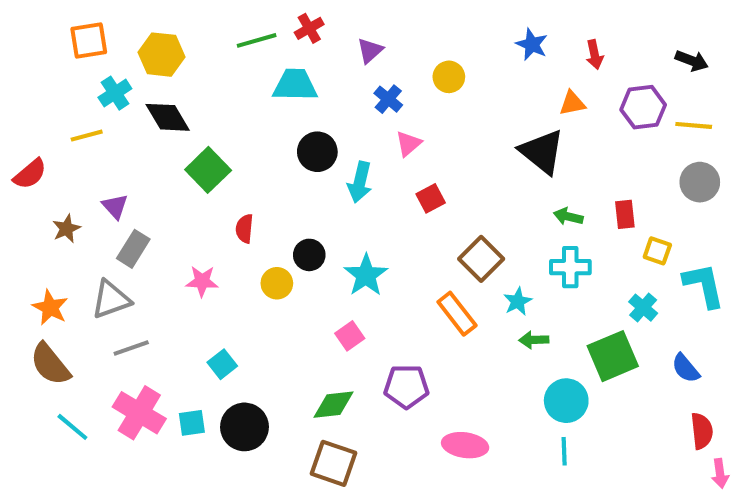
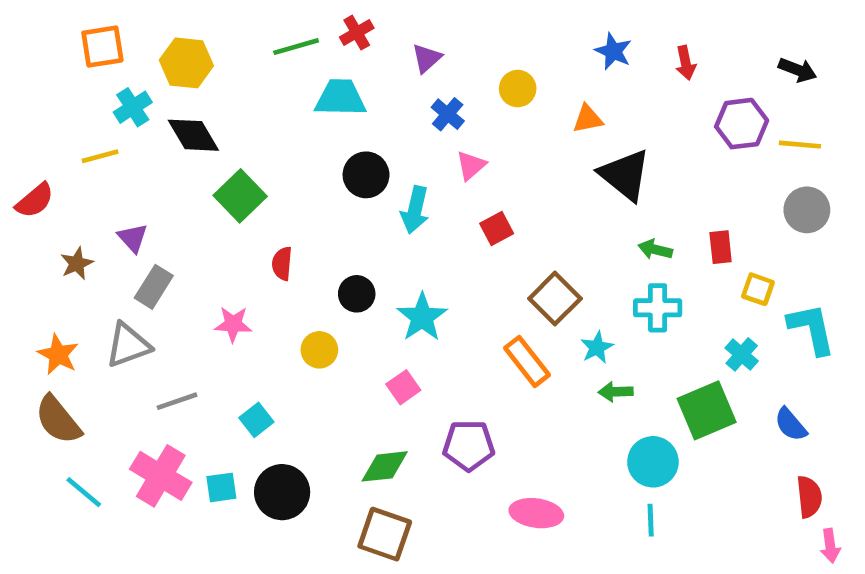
orange triangle: (572, 103) -> (588, 119), moved
yellow circle: (277, 283) -> (319, 350), moved
gray line: (131, 348) -> (177, 401), moved

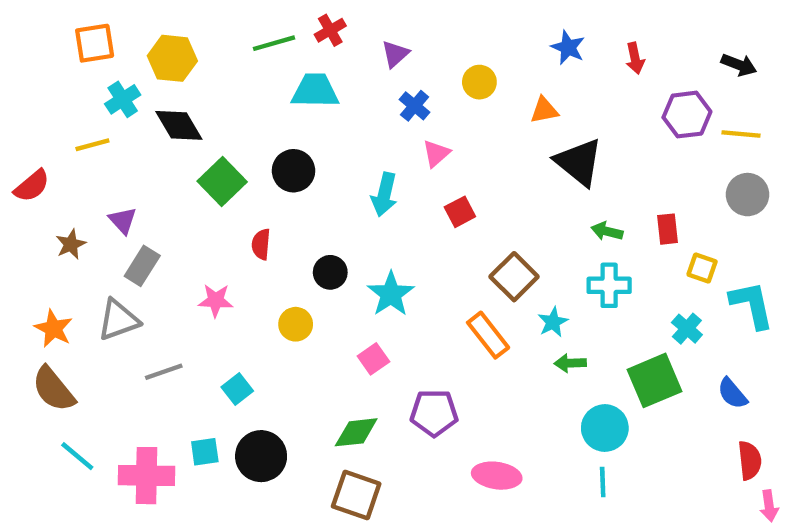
black circle: (366, 175) -> (293, 171), moved
pink cross: (161, 476) -> (146, 476), moved, turned -30

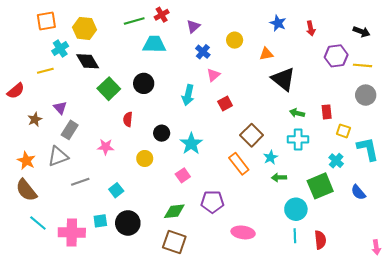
red semicircle: (750, 460) -> (320, 240), moved

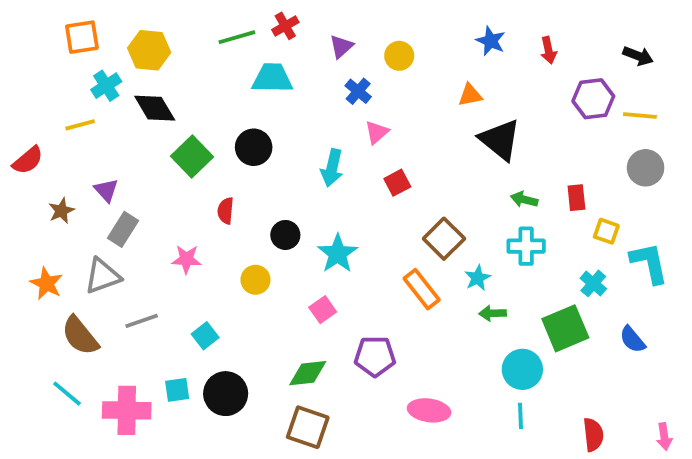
yellow circle: (235, 40) -> (399, 56), moved
brown semicircle: (26, 190) -> (80, 336), moved
red semicircle: (320, 240) -> (593, 435), moved

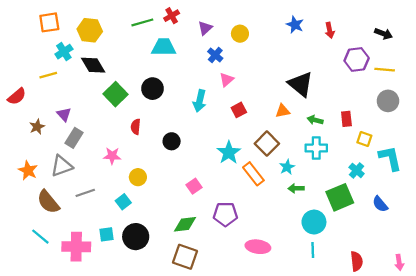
orange triangle: (470, 95) -> (283, 111), moved
cyan star: (338, 254) -> (229, 152), moved
yellow circle: (255, 280) -> (138, 177), moved

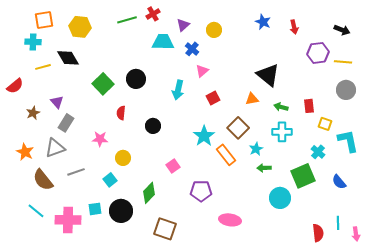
cyan trapezoid: (164, 47) -> (163, 42), moved
cyan cross: (64, 52) -> (33, 42), moved, turned 35
black diamond: (93, 65) -> (68, 58), moved
green diamond: (185, 224) -> (149, 193), moved, turned -40
cyan line: (313, 250) -> (338, 223), moved

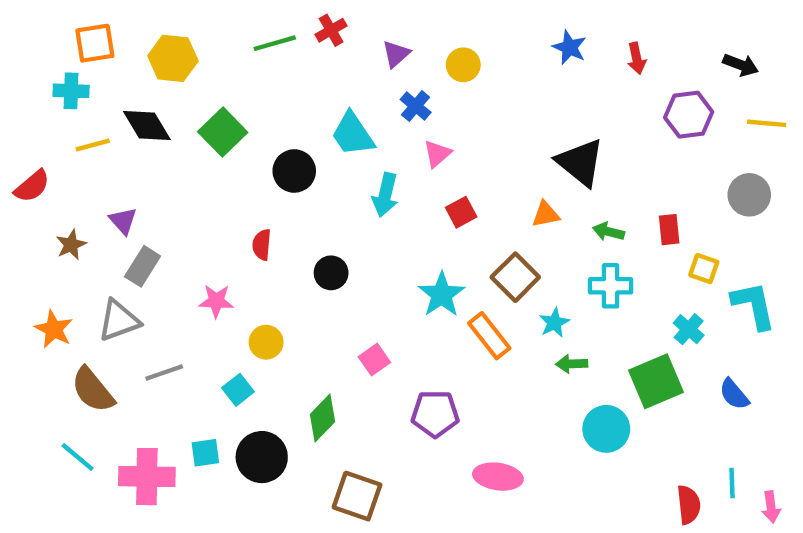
cyan trapezoid: (163, 42) -> (353, 134), moved, turned -125
yellow line: (343, 62) -> (767, 123), moved
green square: (103, 84) -> (223, 132), moved

